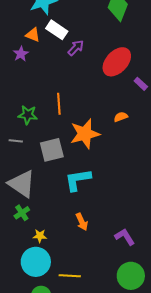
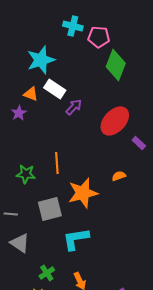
gray line: (16, 141) -> (11, 214), moved
gray triangle: (22, 184) -> (20, 243), size x0.7
green cross: (22, 213) -> (47, 273), moved

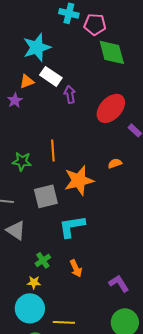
green diamond: (116, 65) -> (112, 52), turned -36
orange triangle: (31, 94) -> (27, 81), turned -42
purple arrow: (74, 107) -> (70, 94), turned -54

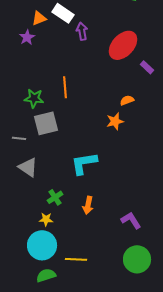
orange star: (79, 180) -> (115, 121), moved, size x0.6
gray square: (46, 196) -> (46, 123), moved
orange arrow: (76, 268) -> (88, 205), turned 36

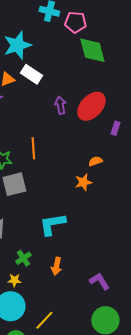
purple arrow: (82, 31) -> (60, 105), moved
purple rectangle: (147, 67) -> (115, 128), turned 64
yellow line: (76, 259) -> (44, 320), turned -50

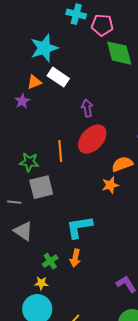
red ellipse: (91, 106) -> (92, 139), moved
orange semicircle: (95, 161) -> (122, 164), size x1.5
orange arrow: (56, 266) -> (75, 258), moved

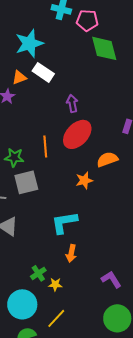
orange star: (110, 185) -> (84, 180), moved
orange arrow: (75, 258) -> (71, 253), moved
green cross: (50, 261) -> (38, 273), moved
yellow star: (41, 283) -> (55, 284), moved

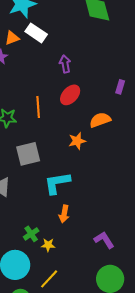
red ellipse: (77, 134) -> (70, 95), size x0.7
gray square: (26, 182) -> (28, 154), moved

